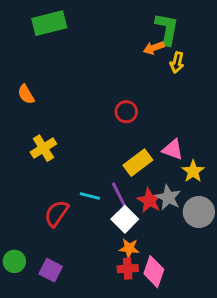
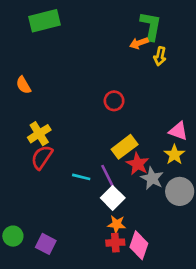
pink triangle: (173, 150) -> (178, 131), moved
red star: (149, 200) -> (138, 164), moved
red semicircle: (56, 213) -> (42, 157), moved

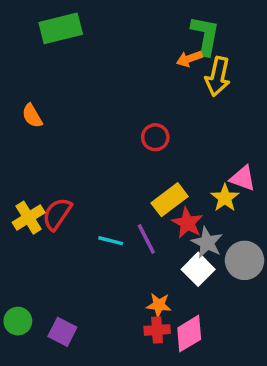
yellow arrow: (160, 56) -> (218, 77), size x1.5
yellow cross: (39, 134) -> (29, 218), moved
yellow star: (174, 155) -> (225, 198), moved
white square: (113, 198) -> (198, 269), moved
pink diamond: (139, 245) -> (189, 334), turned 40

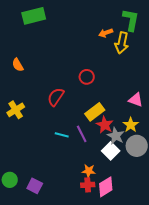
green L-shape: (205, 35) -> (131, 20), moved
yellow star: (225, 198) -> (131, 125), moved
red semicircle: (57, 214) -> (56, 97), moved
yellow cross: (29, 218) -> (16, 110), moved

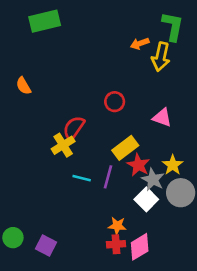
pink triangle: (136, 100) -> (162, 117), moved
yellow cross: (16, 110) -> (63, 145), moved
purple line: (82, 134) -> (108, 177), turned 42

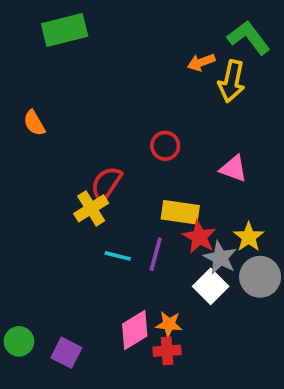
green L-shape: (173, 26) -> (249, 38), turned -48
yellow rectangle: (125, 148) -> (180, 212), turned 45
pink diamond: (140, 247) -> (135, 330), moved

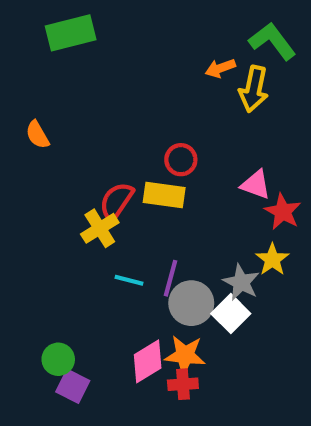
yellow rectangle: (180, 212) -> (164, 195), moved
red star: (199, 237) -> (283, 212), moved
gray circle: (260, 277) -> (191, 303), moved
orange star: (169, 324) -> (185, 355), size x1.4
green circle: (19, 341) -> (58, 359), moved

